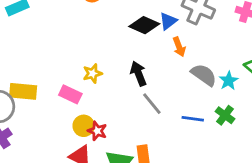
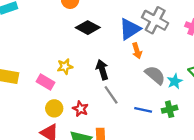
blue triangle: (168, 21) -> (130, 29), size x1.5
black diamond: (144, 25) -> (88, 28), moved
green cross: (225, 115) -> (170, 109), turned 35
red star: (97, 131) -> (80, 109), moved

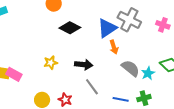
black arrow: (102, 70) -> (84, 65), turned 114
pink rectangle: (46, 82) -> (14, 74), moved

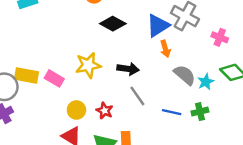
pink cross: (163, 25) -> (220, 37), moved
yellow star: (51, 63) -> (88, 65), size x1.5
pink rectangle: (14, 74) -> (54, 78), moved

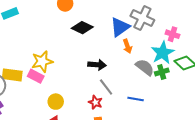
yellow star: (88, 65) -> (42, 61), moved
cyan star: (206, 82) -> (163, 53), moved, size x1.6
red star: (105, 111) -> (95, 102), moved
green cross: (200, 112) -> (162, 72), moved

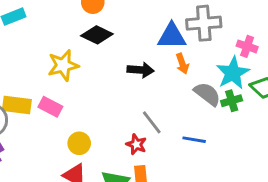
gray cross: (142, 18) -> (204, 23), turned -30
blue triangle: (120, 27) -> (172, 36), turned 35
black diamond: (82, 28) -> (97, 35), moved
yellow star: (42, 61) -> (63, 65), moved
black arrow: (97, 65) -> (141, 70), moved

